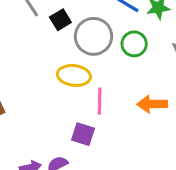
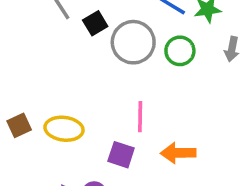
yellow ellipse: (74, 75) -> (64, 129), moved
orange arrow: (152, 104) -> (178, 153), moved

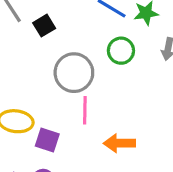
gray circle: (133, 42) -> (74, 73), moved
purple square: (121, 155) -> (47, 140), moved

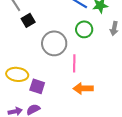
black square: (44, 26) -> (28, 20), moved
pink line: (85, 110) -> (74, 63), moved

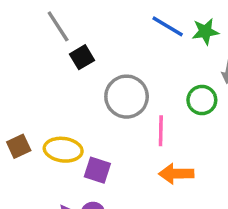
green circle: (84, 29) -> (202, 100), moved

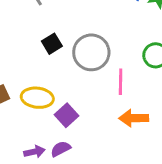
black square: (82, 57) -> (52, 44), moved
purple square: (97, 170) -> (66, 115), turned 30

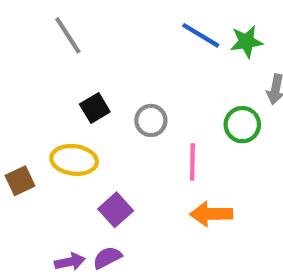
gray circle: (91, 52) -> (151, 120), size x0.6
yellow ellipse: (37, 98) -> (74, 160), moved

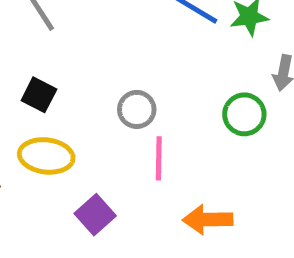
black square: (95, 108) -> (39, 95), moved, turned -32
pink line: (192, 162) -> (159, 158), moved

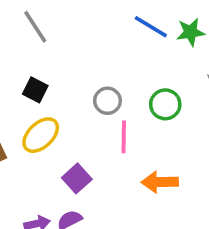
green circle: (244, 114) -> (165, 104), moved
yellow ellipse: (46, 156) -> (41, 135), turned -51

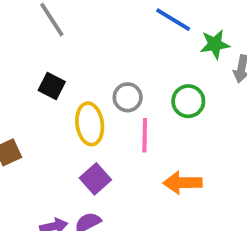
green star: (191, 32) -> (215, 44), moved
yellow ellipse: (41, 135) -> (90, 124), moved, turned -54

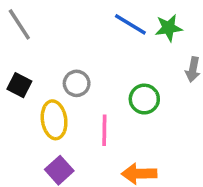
green star: (215, 44) -> (169, 28), moved
gray circle: (128, 97) -> (77, 83), moved

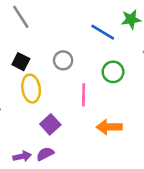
blue line: (130, 24) -> (103, 32), moved
yellow ellipse: (54, 120) -> (31, 89), moved

